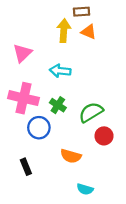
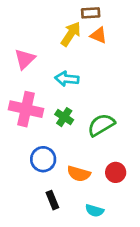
yellow arrow: (64, 31) -> (71, 34), turned 30
blue circle: (39, 128) -> (43, 159), moved
red circle: (104, 136) -> (116, 172), moved
black rectangle: (26, 167) -> (52, 200), moved

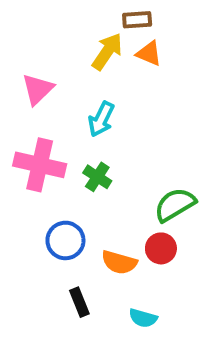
cyan arrow: (67, 79) -> (101, 119), turned -70
green semicircle: (101, 125) -> (175, 205), moved
red circle: (116, 172) -> (161, 248), moved

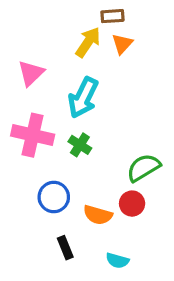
orange triangle: (149, 53) -> (122, 44), turned 50
cyan arrow: (101, 119) -> (83, 98), size x1.4

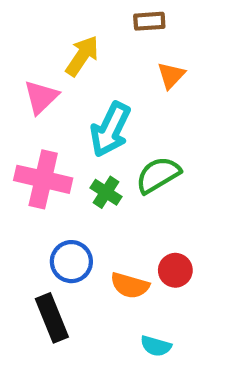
yellow arrow: (88, 42) -> (82, 56), moved
orange triangle: (122, 44) -> (171, 75), moved
green semicircle: (143, 168) -> (158, 175), moved
black rectangle: (65, 248) -> (52, 318), moved, size x1.5

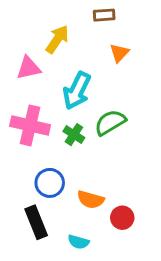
pink triangle: (41, 97) -> (29, 68), turned 32
red circle: (175, 270) -> (122, 218), moved
cyan semicircle: (156, 346) -> (78, 242), moved

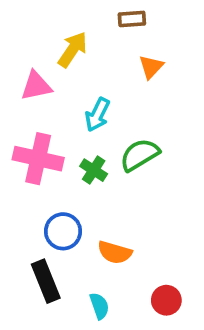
cyan arrow: (77, 91) -> (97, 115), size x0.7
red circle: (122, 218) -> (166, 300), moved
cyan semicircle: (78, 242) -> (99, 306), turned -125

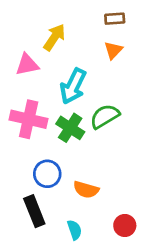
brown rectangle: (132, 19) -> (115, 19), moved
cyan arrow: (97, 115) -> (73, 86), size x1.4
green cross: (94, 170) -> (70, 128), size x1.4

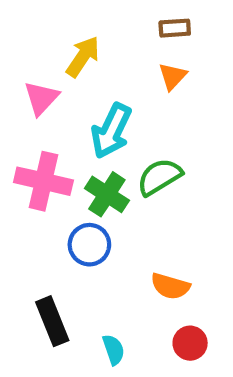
pink triangle: (27, 65) -> (41, 98), turned -35
blue circle: (47, 174) -> (89, 245), moved
orange semicircle: (86, 190) -> (170, 286), moved

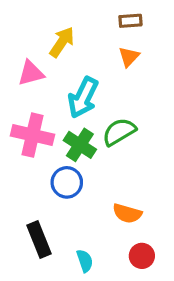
pink triangle: (41, 98) -> (31, 73), turned 32

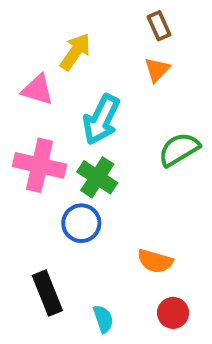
brown rectangle: (130, 21) -> (159, 26), turned 70
pink triangle: (31, 73) -> (37, 90), turned 32
green semicircle: (119, 132) -> (179, 149), moved

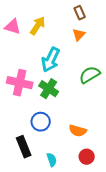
pink triangle: (37, 90) -> (13, 27), moved
blue circle: (81, 223) -> (41, 122), moved

